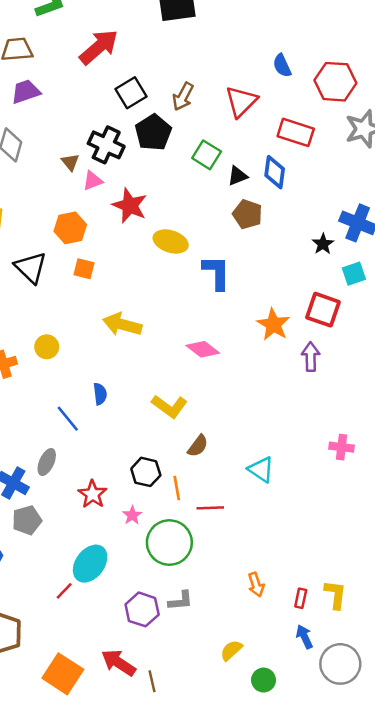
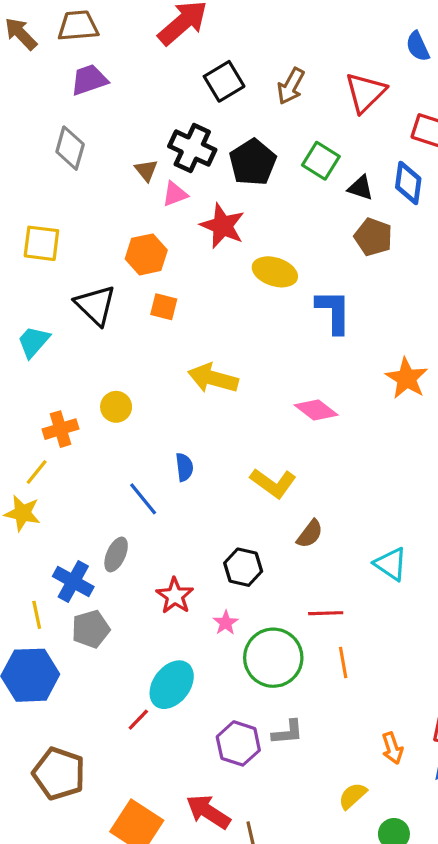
black pentagon: (153, 132) -> (253, 162), moved
black triangle: (237, 176) -> (361, 188), turned 40
orange line: (177, 488) -> (343, 662), moved
orange arrow: (256, 585) -> (392, 748), moved

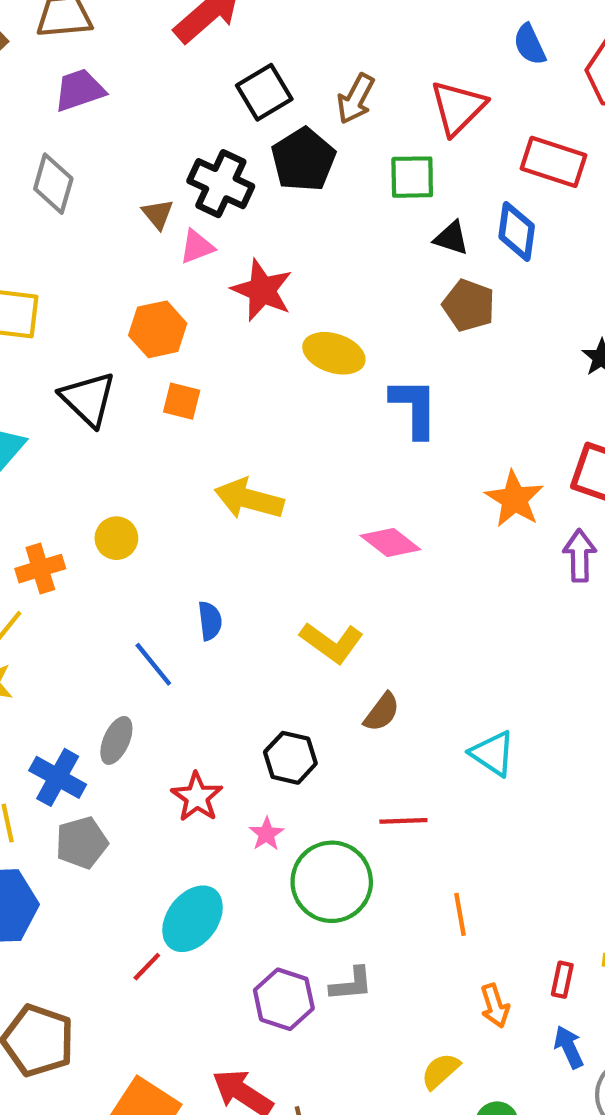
green square: (321, 161) -> (412, 177), moved, turned -33
black pentagon: (253, 162) -> (303, 160), moved
orange line: (343, 662) -> (460, 914), moved

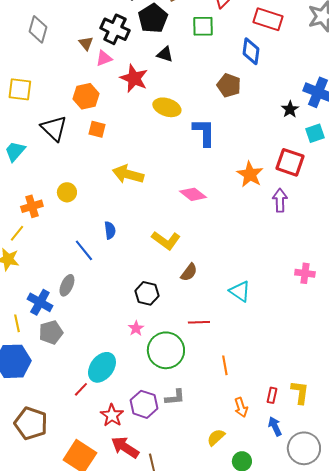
black triangle: (451, 238) -> (165, 54), moved
red star: (197, 797) -> (112, 415), moved

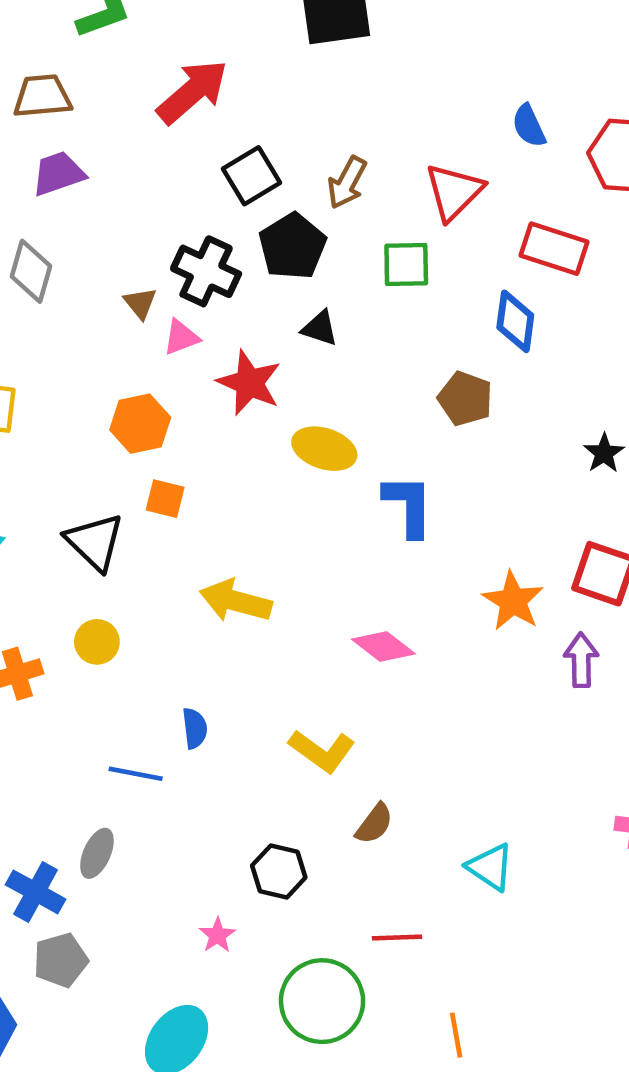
black triangle: (54, 128) -> (95, 542), moved
blue line: (84, 250) -> (136, 774), turned -40
pink star: (136, 328) -> (217, 935), moved

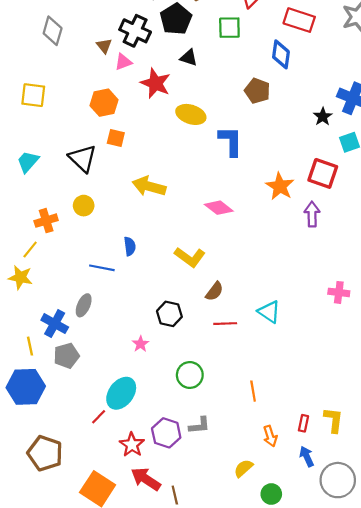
red line: (397, 937) -> (225, 324), moved
green circle: (322, 1001) -> (190, 375), size x0.7

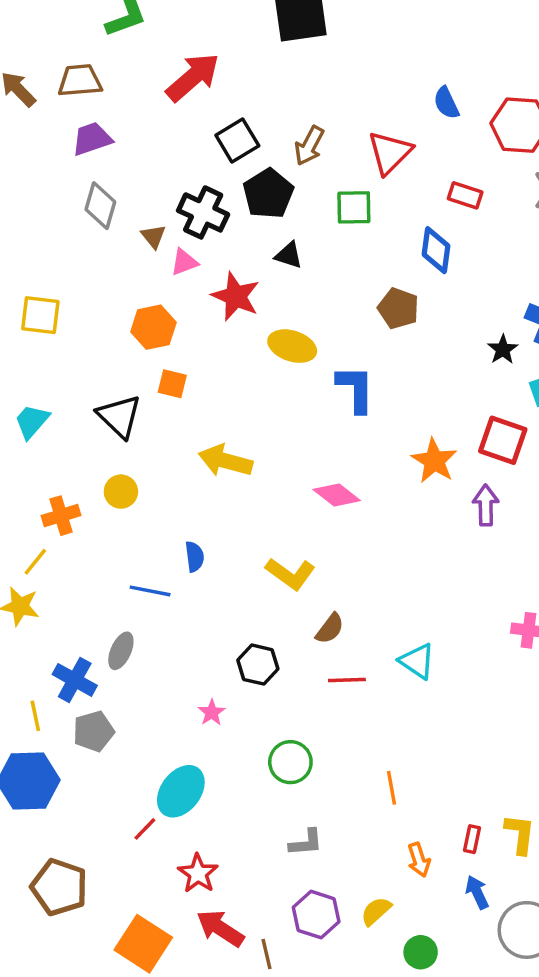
red rectangle: (299, 20) -> (465, 195), size x0.7
gray diamond: (53, 31) -> (100, 206), moved
purple hexagon: (166, 433) -> (316, 915), moved

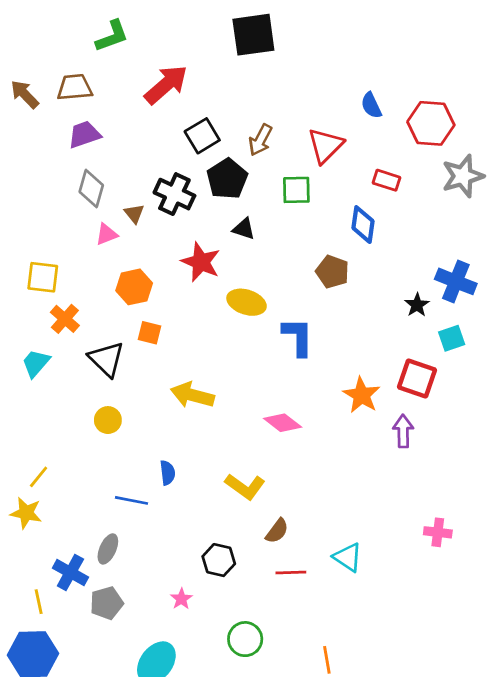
pink triangle: (184, 262) -> (106, 234), moved
orange cross: (61, 516) -> (65, 319), moved, turned -32
gray pentagon: (94, 731) -> (106, 603), moved

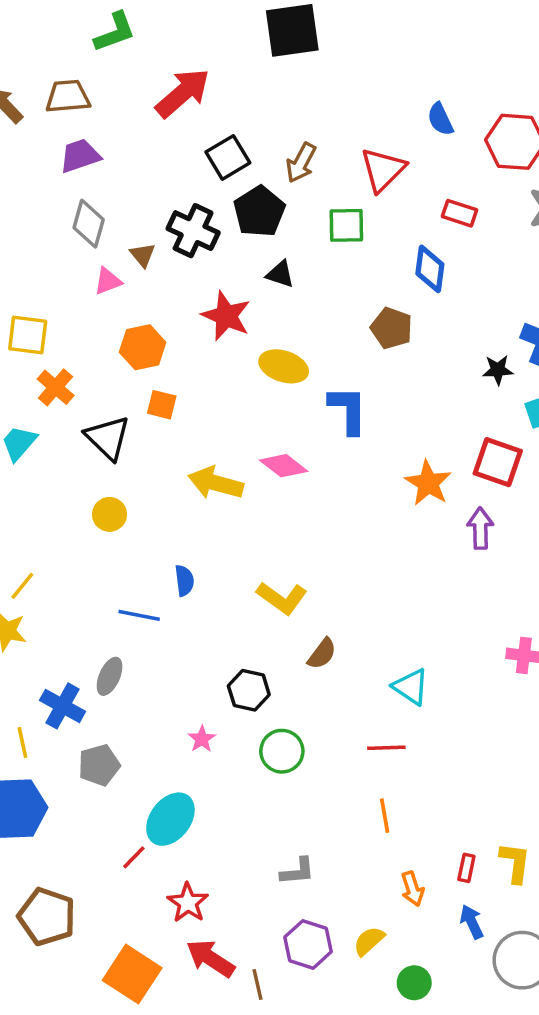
black star: (417, 305) -> (498, 370), turned 30
pink diamond: (283, 423) -> (284, 466), moved
red line: (291, 573) -> (386, 748), moved
gray pentagon: (106, 603) -> (99, 765), moved
green circle: (245, 639) -> (282, 751), moved

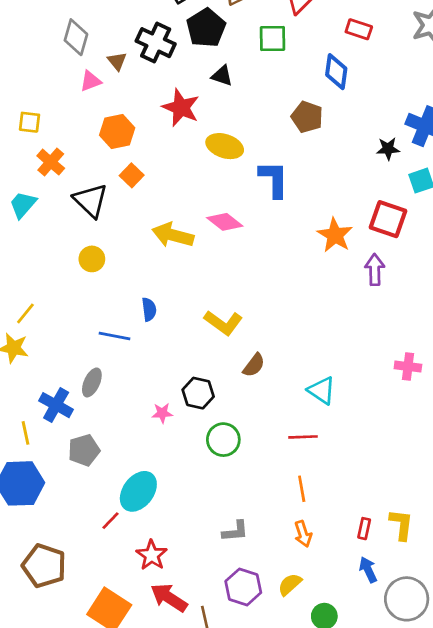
yellow square: (28, 335) -> (29, 122), size x0.7
orange square: (162, 405) -> (132, 175), turned 30
pink star: (202, 739) -> (162, 413), moved, turned 30
orange arrow: (412, 889) -> (303, 534), moved

